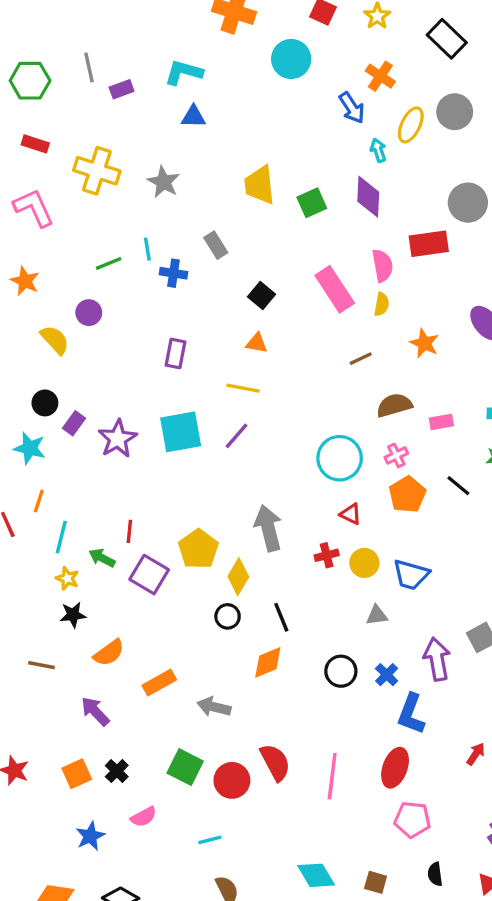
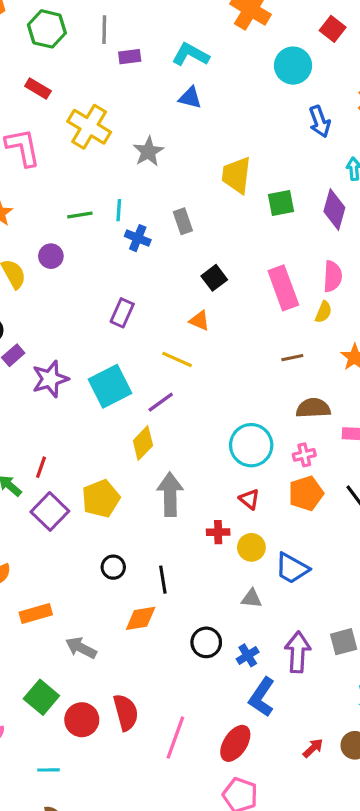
blue arrow: (352, 108) -> (320, 122), moved
cyan square: (181, 432) -> (110, 386), turned -30
yellow diamond: (238, 577) -> (143, 443), moved

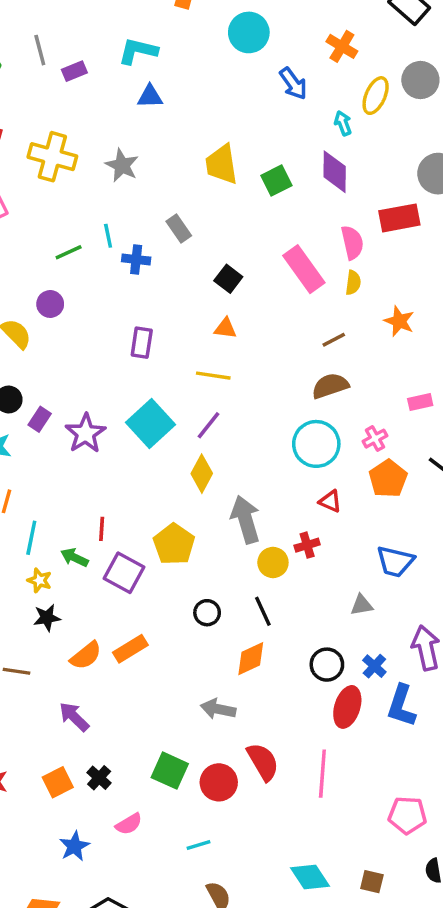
brown semicircle: (313, 408) -> (330, 386), moved
yellow circle: (251, 547) -> (273, 562), moved
orange rectangle: (36, 613) -> (130, 649), moved
gray arrow: (81, 648) -> (218, 709), moved
red ellipse: (235, 743) -> (347, 707), moved

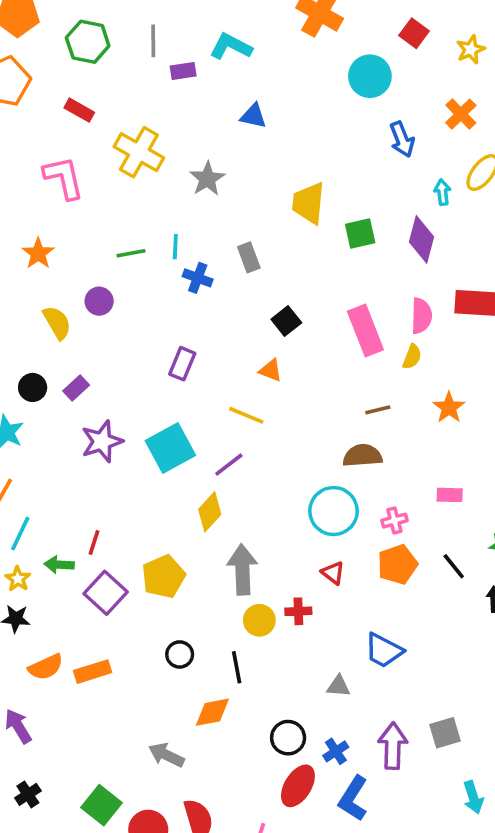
cyan L-shape: (138, 51) -> (231, 46), moved
purple rectangle: (40, 419) -> (76, 388), moved
green arrow: (75, 558) -> (59, 565), turned -36

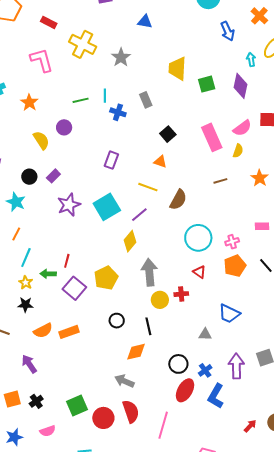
pink semicircle: (421, 316) -> (242, 128), turned 54
brown semicircle: (362, 456) -> (178, 200), moved, turned 125
gray arrow: (166, 755) -> (124, 381), moved
green square: (101, 805) -> (77, 406), turned 30

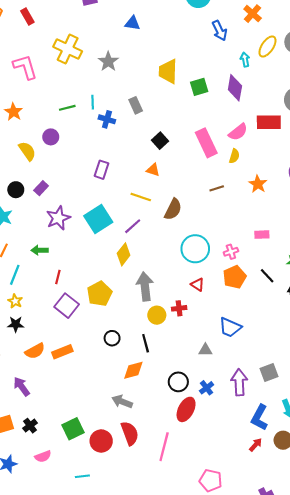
red rectangle: (49, 22) -> (27, 16), moved, turned 35
green arrow: (48, 274) -> (40, 250), moved
blue L-shape: (216, 396) -> (259, 418), moved

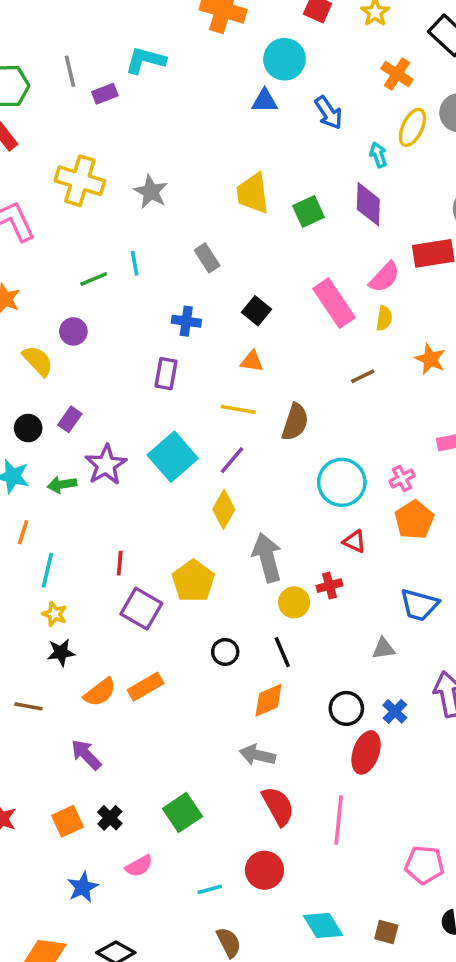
orange cross: (253, 14) -> (397, 74), moved
blue triangle: (132, 23) -> (265, 101), moved
blue cross: (107, 119) -> (186, 321), moved
green arrow: (40, 250) -> (62, 485), moved
red circle: (101, 441) -> (264, 870), moved

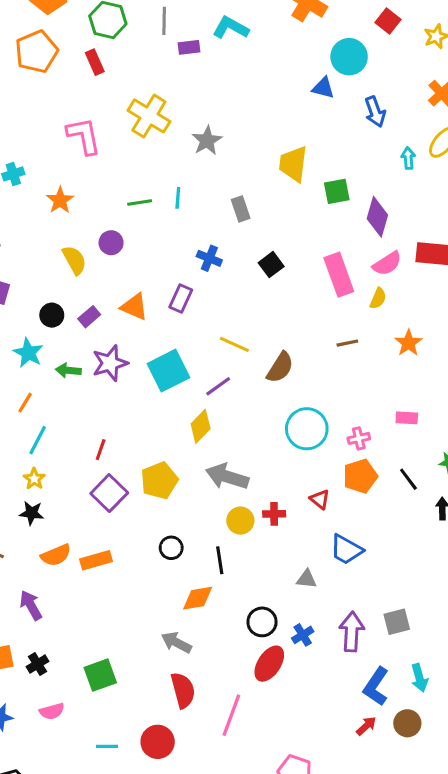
purple diamond: (368, 204) -> (377, 217), moved
orange triangle: (252, 361) -> (134, 307), moved, size x1.4
red triangle: (354, 541) -> (320, 499), moved
gray arrow: (267, 558) -> (227, 477), turned -72

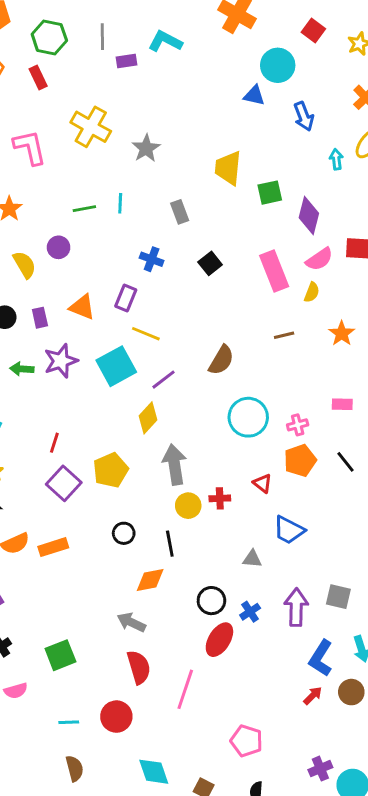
purple rectangle: (89, 317) -> (40, 318), turned -60
yellow line: (234, 344) -> (146, 334), moved
gray arrow: (227, 477) -> (174, 465), turned 66
gray square: (397, 622) -> (338, 597), turned 30

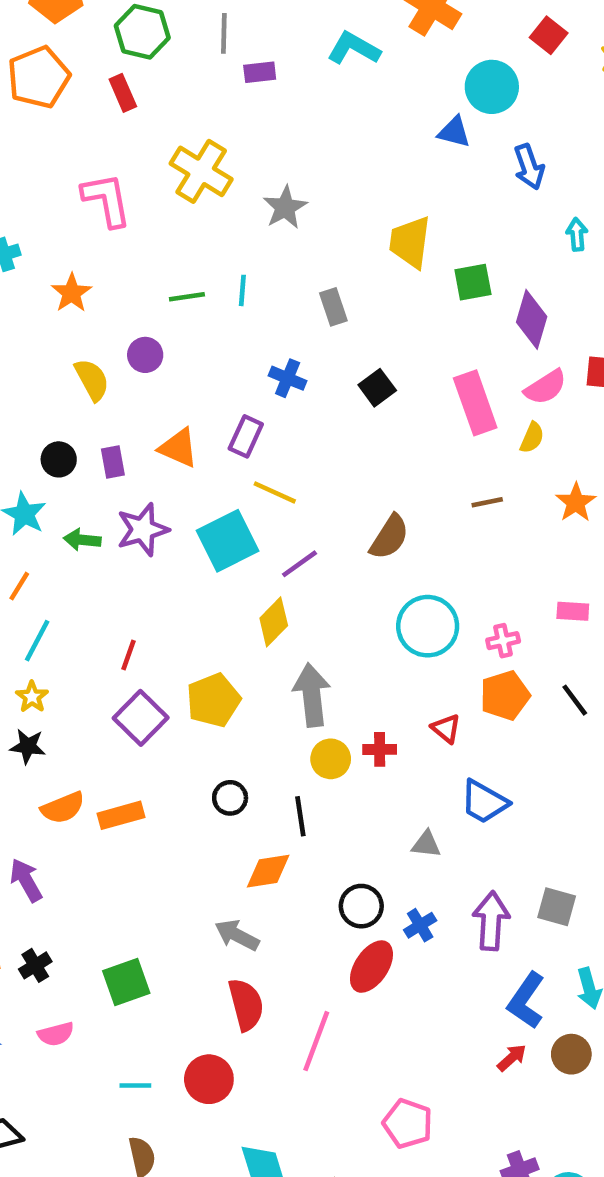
cyan L-shape: (165, 41) -> (354, 48), moved

